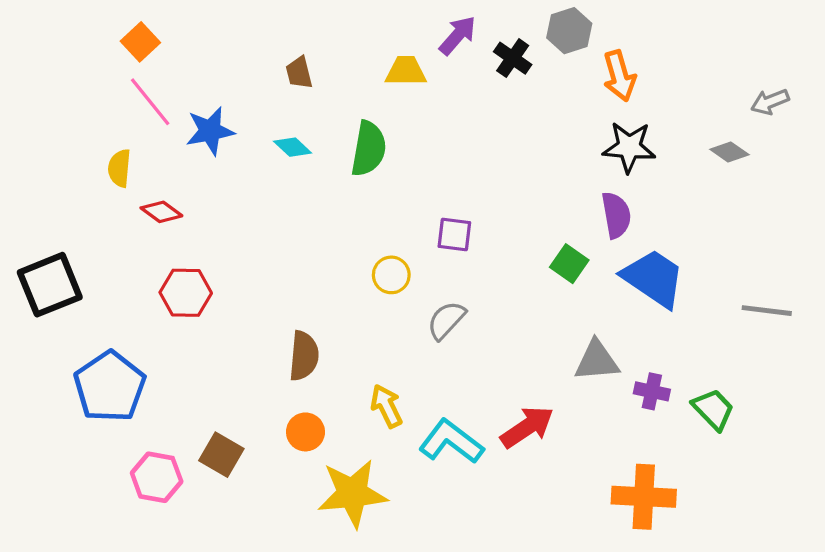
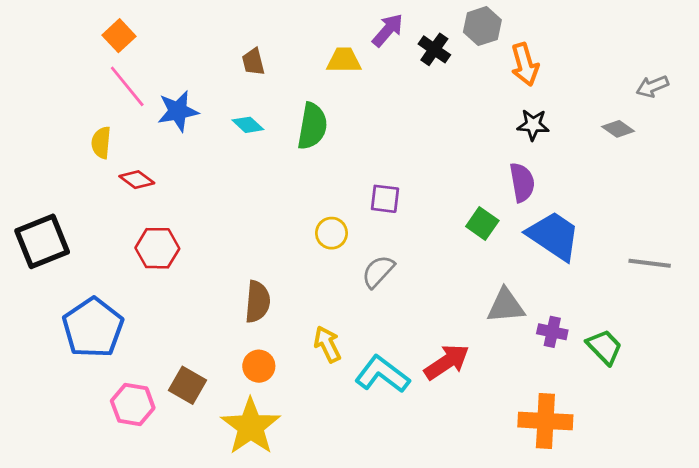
black star: (629, 147) -> (533, 125), size x0.7
yellow star: (352, 493) -> (251, 426), moved, turned -30

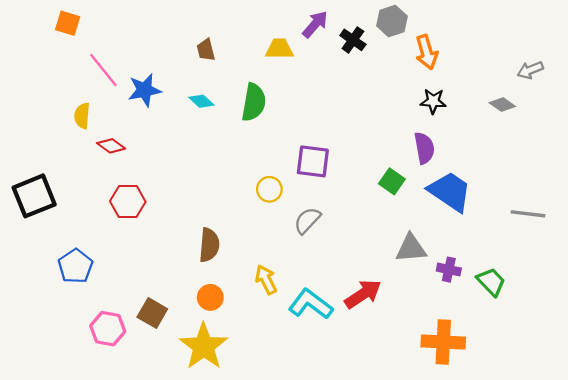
orange square: (119, 36) -> (68, 23), moved, turned -30
purple square: (385, 199) -> (313, 161), size x1.4
blue pentagon: (93, 328) -> (75, 266), size x0.7

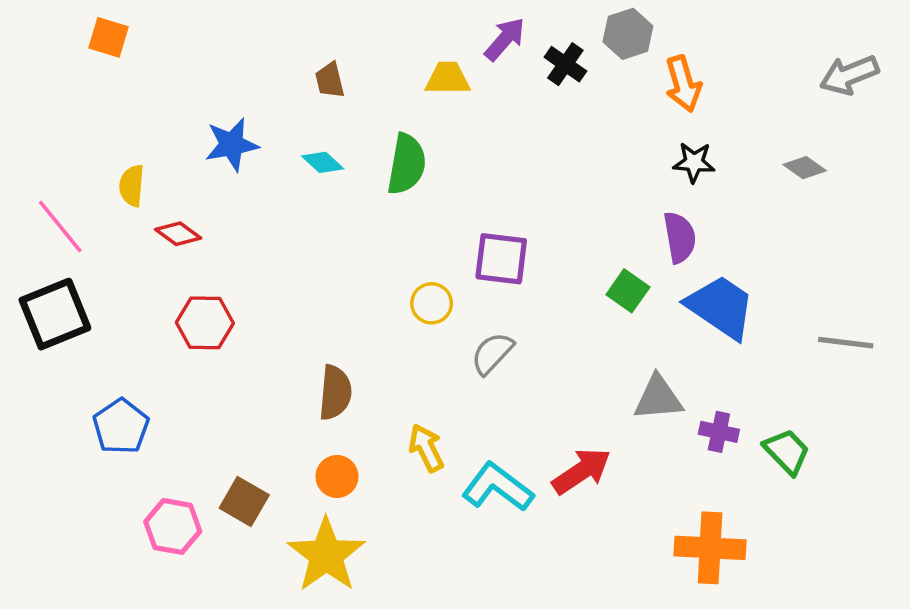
pink line: (103, 70) -> (60, 227), moved
gray arrow: (530, 70) -> (849, 75), moved, size x1.4

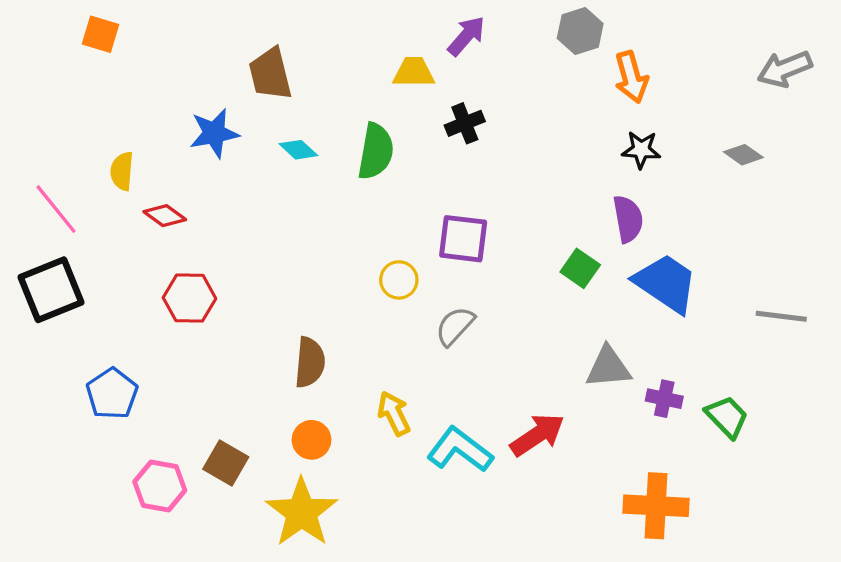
black cross: (565, 64) -> (465, 123), moved, turned 33
brown trapezoid: (330, 80) -> (270, 74), moved, size x1.6

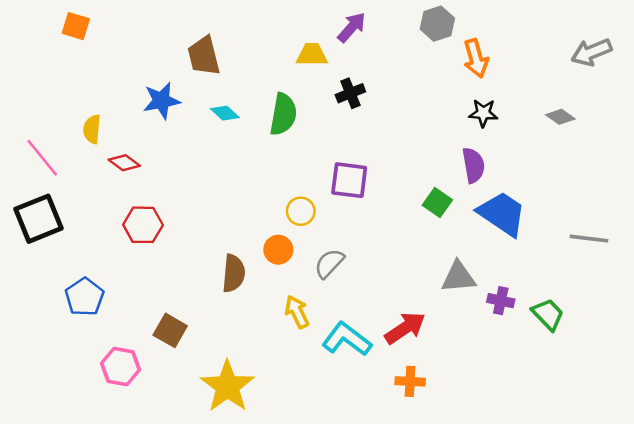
gray semicircle: (455, 326) -> (329, 263), moved
orange circle: (311, 440) -> (278, 250), moved
brown square: (226, 463) -> (170, 330), moved
orange cross: (656, 506) -> (410, 381), moved, size x0.6

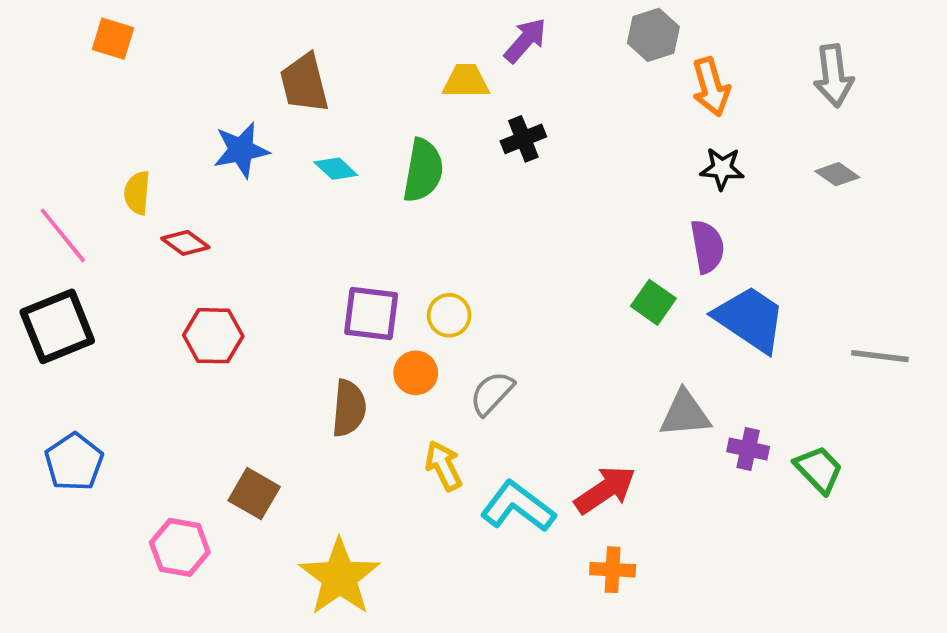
gray arrow: (591, 52) -> (834, 76), moved, turned -75
purple square: (349, 180) -> (371, 313), moved
blue pentagon: (84, 297) -> (74, 462), moved

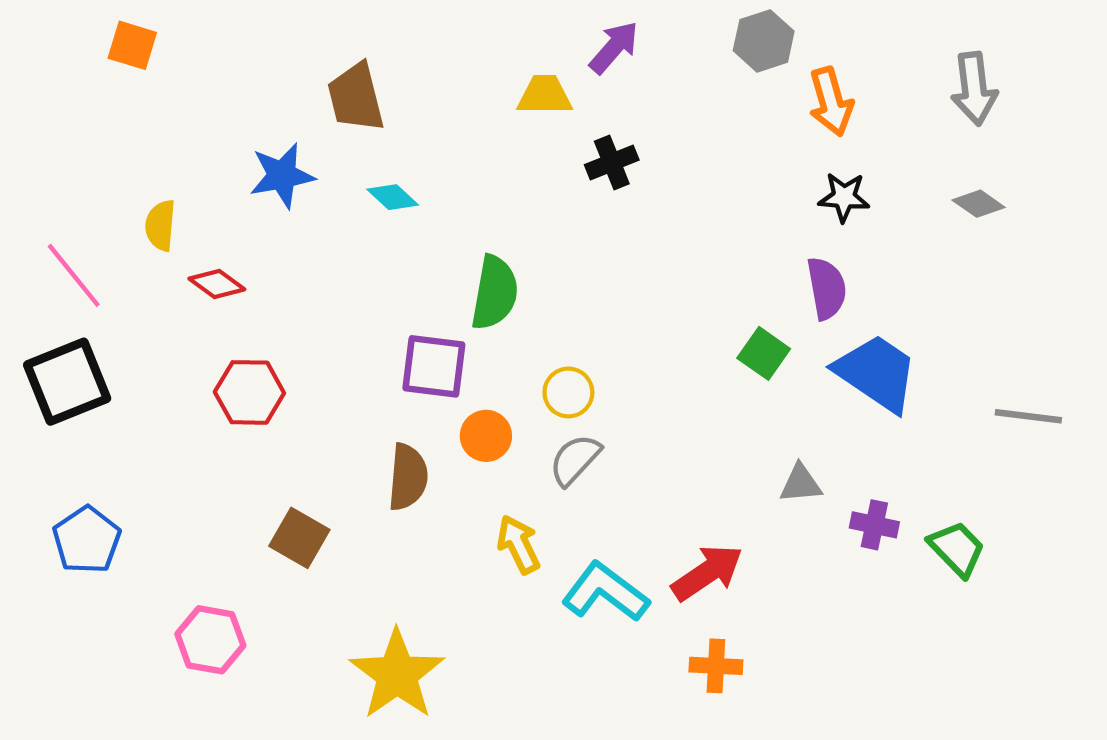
green semicircle: (423, 170) -> (495, 293), moved
yellow circle: (449, 315) -> (568, 392), moved
gray triangle: (685, 414) -> (801, 484), size x0.7
brown square: (254, 494) -> (299, 538), moved

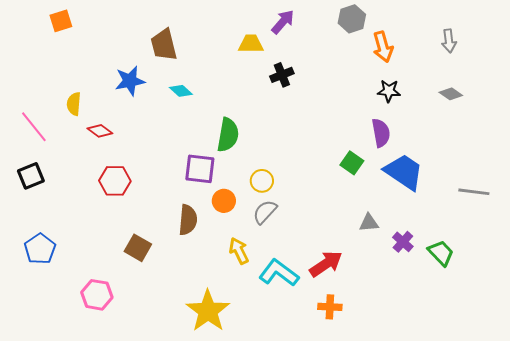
orange square: (132, 45) -> (61, 21), turned -35
gray arrow: (974, 89) -> (449, 41), size x0.7
black square: (67, 382) -> (31, 176), size x0.7
purple cross: (874, 525) -> (403, 242), turned 30
yellow star: (397, 675) -> (208, 311), moved

